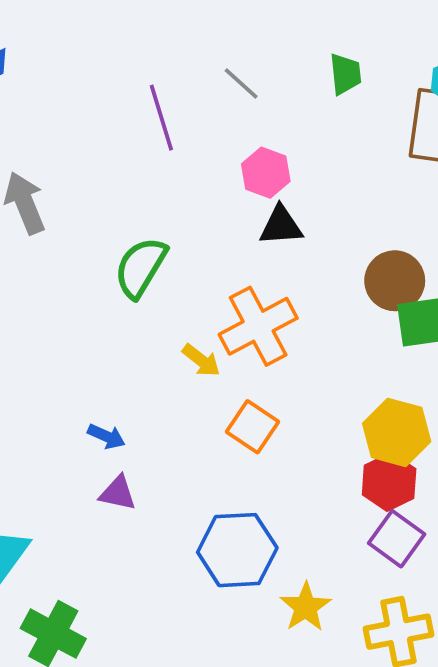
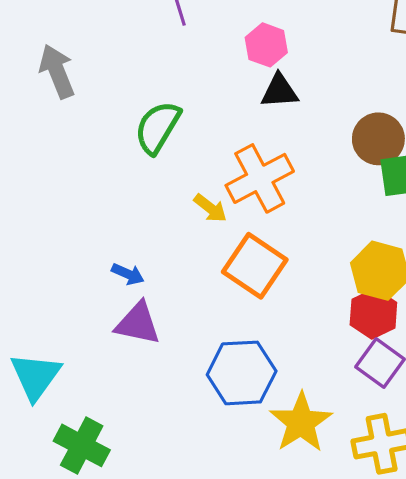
orange square: (252, 427) -> (255, 266), size x1.4
purple triangle: (118, 493) -> (138, 323), size x1.4
yellow star: (306, 607) -> (301, 422), size x1.4

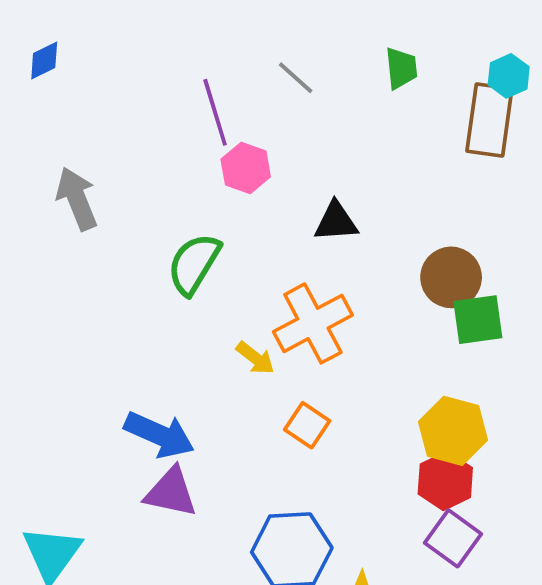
pink hexagon: (266, 45) -> (246, 168), moved
orange square: (255, 266) -> (307, 425), size x0.6
blue arrow: (128, 274) -> (159, 435), size x1.8

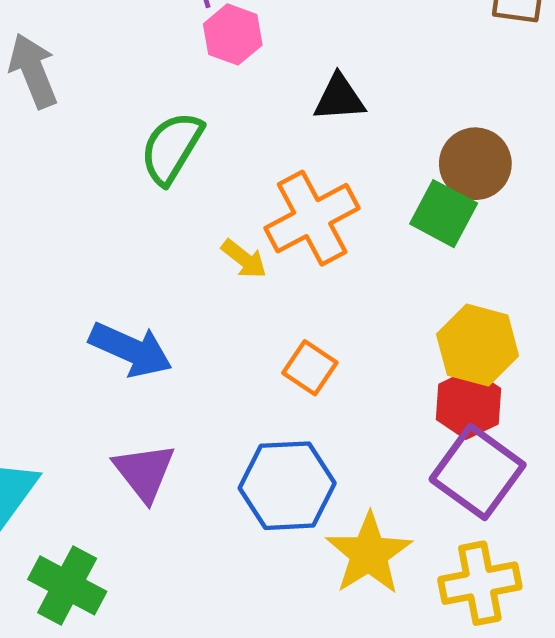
green square: (478, 320) -> (444, 214), moved, turned 36
orange square: (307, 425) -> (310, 368), moved
purple triangle: (171, 492) -> (144, 472), moved, turned 40
purple square: (453, 538) -> (478, 472), size x1.4

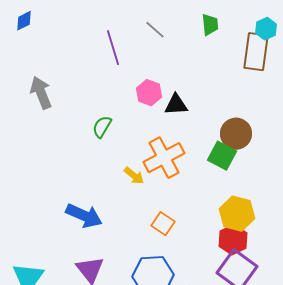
pink hexagon: (233, 34) -> (149, 93), moved
green semicircle: (171, 148) -> (102, 127), size x0.7

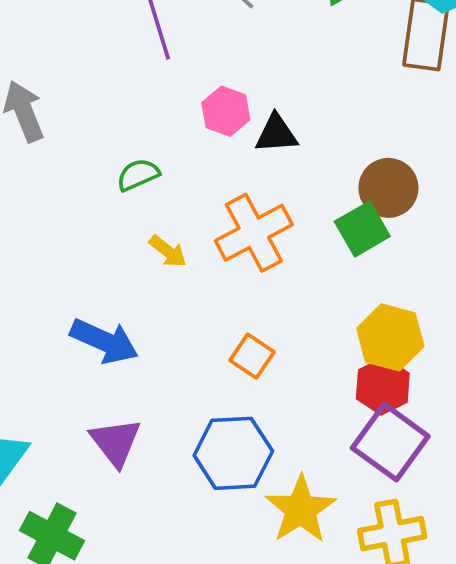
green semicircle: (102, 127) -> (138, 175), turned 35
green square: (222, 156) -> (362, 229), turned 32
yellow arrow: (134, 176) -> (168, 251), moved

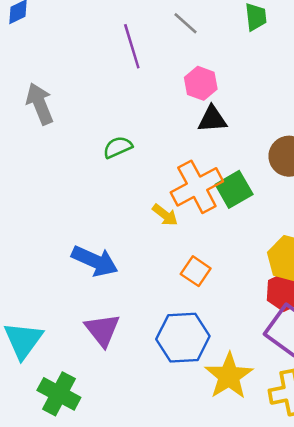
pink hexagon: (226, 111) -> (201, 83), moved
green square: (362, 229) -> (234, 189), moved
yellow arrow: (168, 251) -> (165, 215), moved

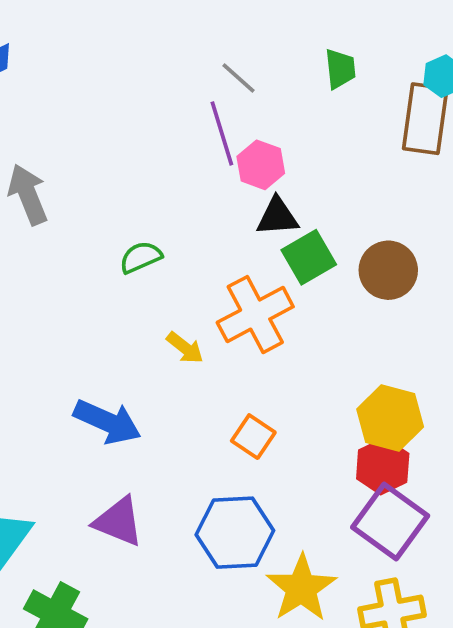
purple line: (132, 46) -> (222, 133), moved
green square: (234, 189) -> (309, 257), moved
yellow arrow: (165, 215) -> (185, 348), moved
purple triangle: (102, 330) -> (118, 522), turned -30

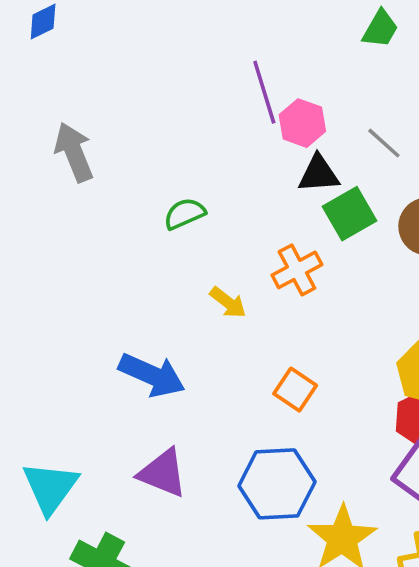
green trapezoid: (340, 69) -> (380, 29), turned 36
gray line: (239, 78) -> (384, 143), moved
orange cross: (255, 315) -> (297, 270), size x0.7

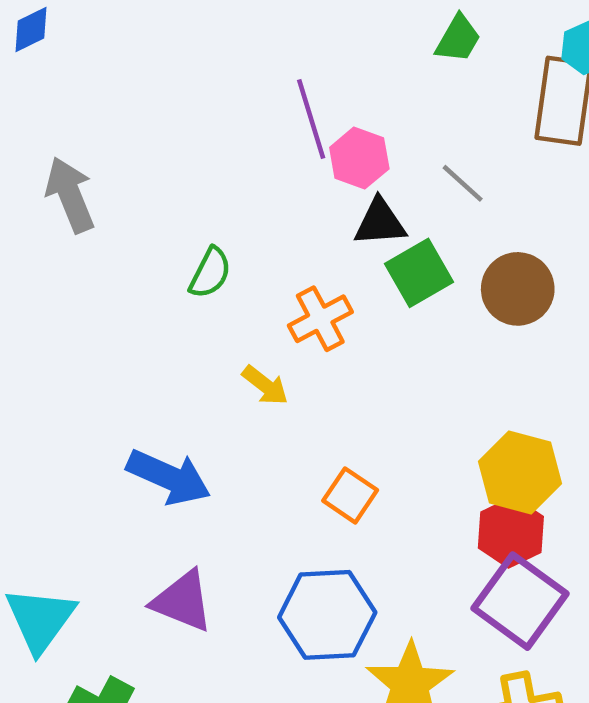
green semicircle: (185, 214) -> (210, 273), turned 141
orange cross: (297, 270) -> (320, 319), moved

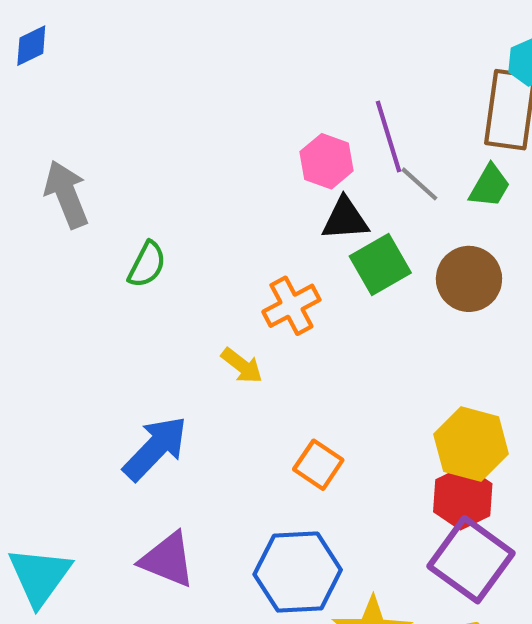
green trapezoid: (458, 39) -> (490, 186), moved
purple line: (311, 119) -> (388, 136), moved
green semicircle: (210, 273) -> (147, 264), moved
blue arrow: (169, 477) -> (155, 448), turned -70

